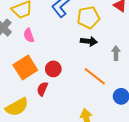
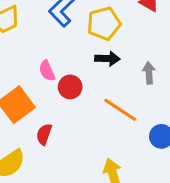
pink semicircle: (29, 35) -> (47, 71), moved
red circle: (53, 69) -> (70, 87), moved

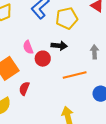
black arrow: (107, 59) -> (59, 46), moved
orange line: (120, 110) -> (75, 75), turned -50

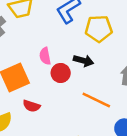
orange line: (75, 75) -> (96, 100), turned 30
red semicircle: (24, 88) -> (32, 106), turned -104

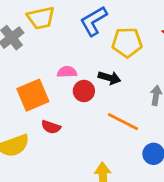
pink semicircle: (45, 56) -> (67, 72), turned 98

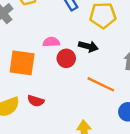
orange square: (33, 95) -> (22, 63), turned 32
red semicircle: (51, 127) -> (36, 101), moved

